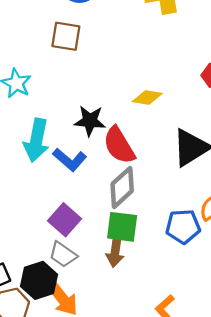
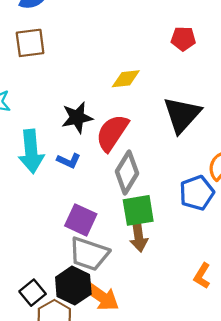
red semicircle: (119, 145) -> (112, 133), turned 81
blue L-shape: (70, 160) -> (69, 161), size x0.7
gray trapezoid: (63, 254) -> (89, 254), size x1.4

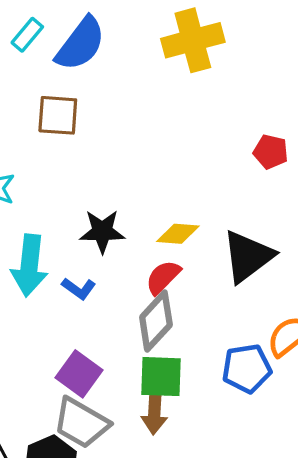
yellow diamond: (126, 79) -> (178, 234), moved
red semicircle: (112, 133) -> (163, 277), moved, size x0.7

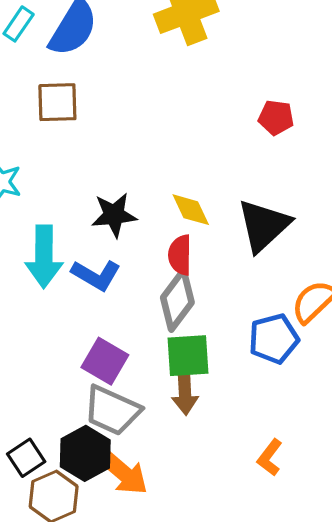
yellow diamond: (178, 234) -> (191, 210), turned 66
red semicircle: (163, 277) -> (180, 255), turned -39
blue L-shape: (79, 289) -> (96, 275), size x1.4

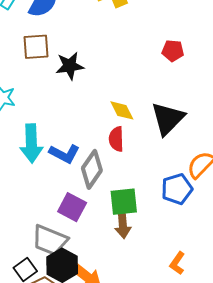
black star: (114, 215) -> (70, 66), moved
gray diamond: (177, 300) -> (92, 169), moved
gray trapezoid: (112, 410) -> (50, 240), moved

